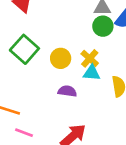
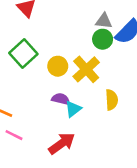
yellow cross: (90, 58) -> (86, 69), size x1.5
cyan triangle: (92, 73) -> (73, 109), moved, turned -48

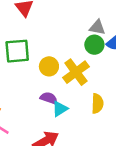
green square: (23, 53) -> (17, 51), turned 32

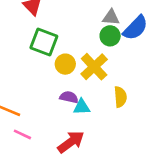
green square: (17, 51) -> (44, 42), moved, turned 32
cyan triangle: (60, 109) -> (82, 107), turned 36

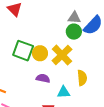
green square: (44, 42) -> (23, 51), moved
cyan triangle: (82, 107) -> (64, 92), moved

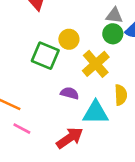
yellow circle: (40, 53) -> (69, 39), moved
cyan triangle: (64, 92) -> (96, 113), size x1.5

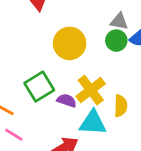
yellow circle: (69, 39) -> (70, 43), size x1.5
green square: (45, 56) -> (39, 87), moved, turned 32
yellow cross: (96, 64) -> (91, 90), moved

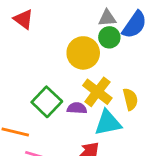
yellow circle: (70, 43) -> (83, 53), moved

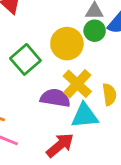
green square: (47, 102) -> (25, 59), moved
purple semicircle: (77, 108) -> (55, 98), size x1.5

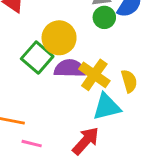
yellow circle: (67, 44) -> (59, 38), moved
purple semicircle: (55, 98) -> (70, 68), moved

